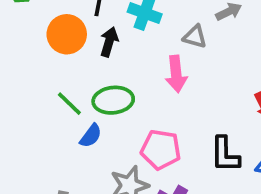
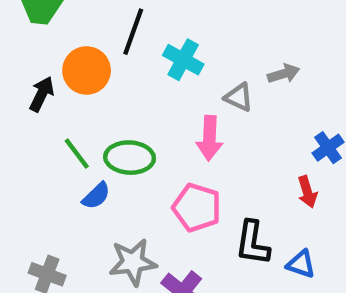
black arrow: (109, 42) -> (42, 94), moved
pink pentagon: (161, 150) -> (197, 208), moved

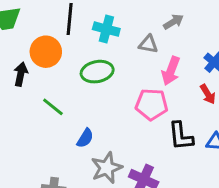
pink arrow: (209, 138) -> (171, 71), moved, turned 32
green ellipse: (130, 158) -> (97, 72), moved
blue semicircle: (96, 196) -> (85, 138), moved
pink pentagon: (197, 208) -> (152, 104), moved

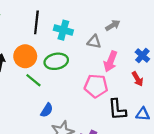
orange circle: (46, 52) -> (25, 56), moved
green line: (53, 107) -> (33, 80), moved

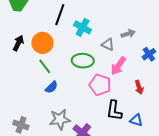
blue cross: (142, 56) -> (149, 54), moved
green ellipse: (56, 61) -> (83, 61), moved
blue semicircle: (47, 110) -> (51, 87), moved

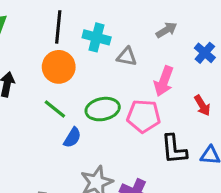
orange circle: (42, 43) -> (59, 67), moved
gray triangle: (108, 44) -> (127, 57), moved
green ellipse: (83, 61) -> (103, 109), moved

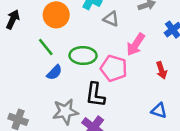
black L-shape: (174, 149) -> (95, 95), moved

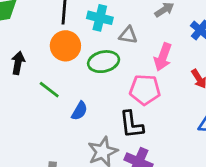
green line: (46, 47) -> (49, 90), moved
green ellipse: (83, 56) -> (104, 62), moved

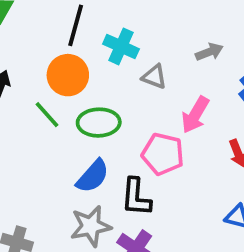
green ellipse: (104, 62) -> (99, 123), moved
green line: (49, 90) -> (47, 115), moved
blue semicircle: (79, 111) -> (93, 176), moved, size x1.4

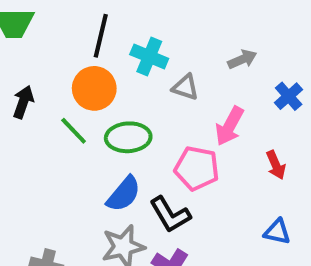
black L-shape: (136, 197) -> (170, 215), turned -33

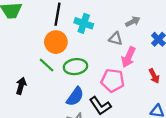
gray triangle: (185, 87) -> (116, 39), moved
black arrow: (23, 102) -> (21, 86), moved

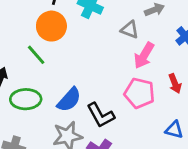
green ellipse: (75, 67) -> (26, 99), moved
pink pentagon: (113, 80) -> (139, 93), moved

